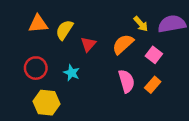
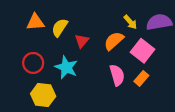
pink square: (154, 55) -> (142, 51), size x1.5
cyan star: (72, 73) -> (66, 67), size x1.5

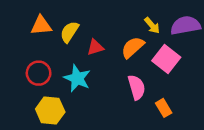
red triangle: (82, 41) -> (95, 47), turned 32
orange rectangle: (141, 78) -> (164, 108), moved, turned -72

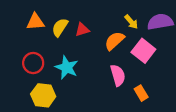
red triangle: (95, 47) -> (82, 30), moved

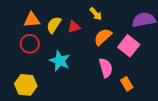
yellow arrow: (131, 22) -> (96, 14), moved
red circle: (33, 63) -> (30, 44), moved
yellow hexagon: (43, 95) -> (26, 85), moved

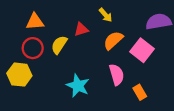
yellow semicircle: (54, 25) -> (59, 45), moved
cyan star: (60, 61) -> (78, 86), moved
yellow hexagon: (26, 85) -> (19, 75), moved

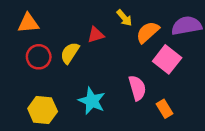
orange triangle: (35, 22) -> (28, 23), moved
orange semicircle: (113, 40) -> (148, 32), moved
yellow hexagon: (19, 75) -> (43, 110), moved

